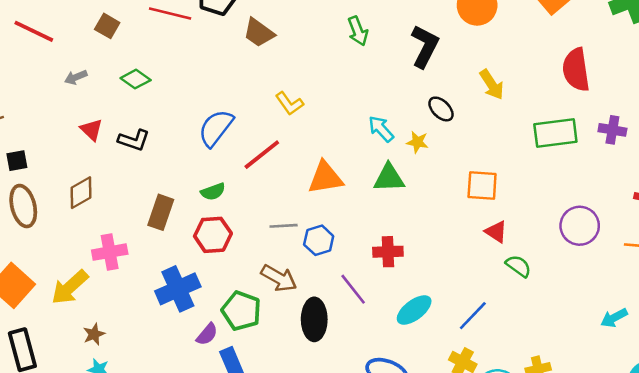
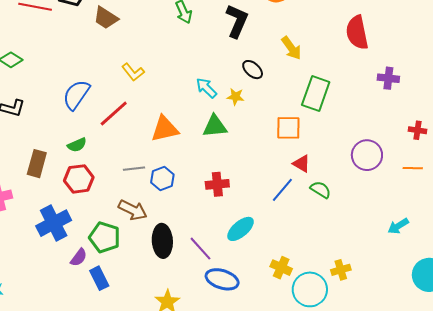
green rectangle: (555, 133) -> (316, 94), moved, turned -60
purple line: (353, 289) -> (200, 249), moved
blue line: (473, 316) -> (282, 190), moved

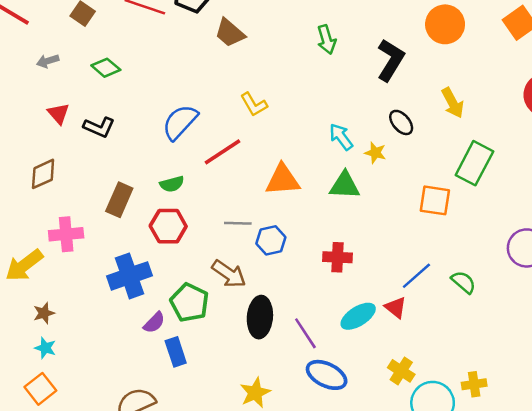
red triangle: (302, 164) -> (396, 307), moved

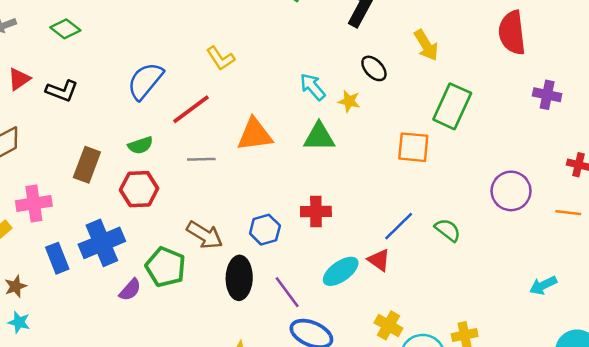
red triangle: (58, 114) -> (19, 79), turned 40
gray line: (238, 223) -> (201, 159), moved
blue hexagon: (271, 240) -> (265, 230), moved
blue rectangle: (176, 352) -> (57, 258), moved

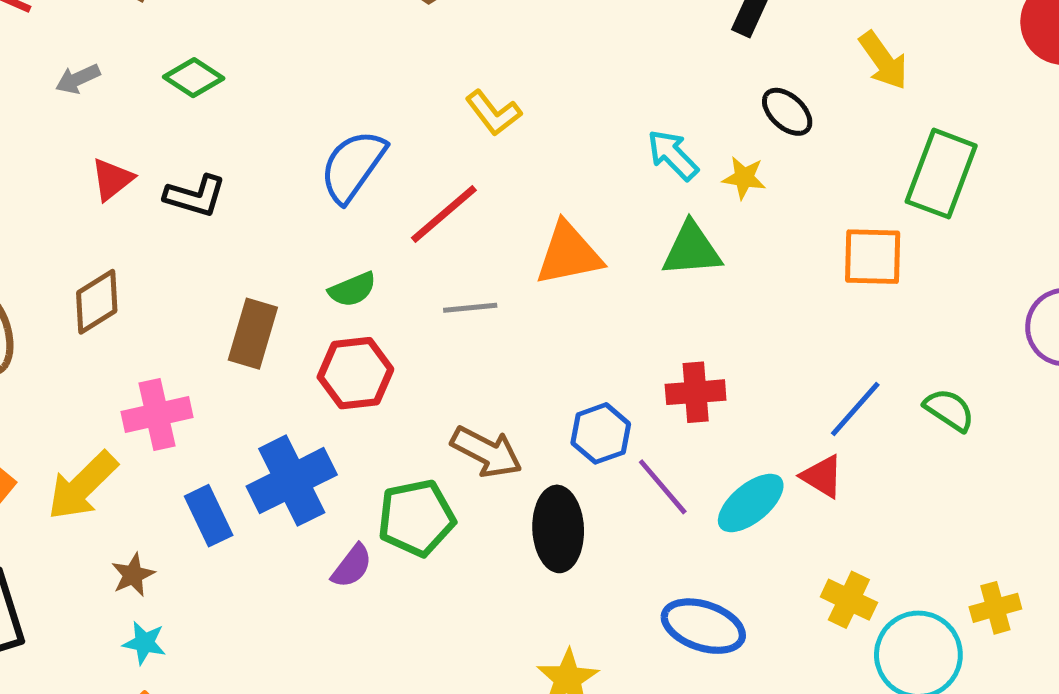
green pentagon: (166, 267) -> (416, 518), turned -30
purple line: (287, 292) -> (663, 487), moved

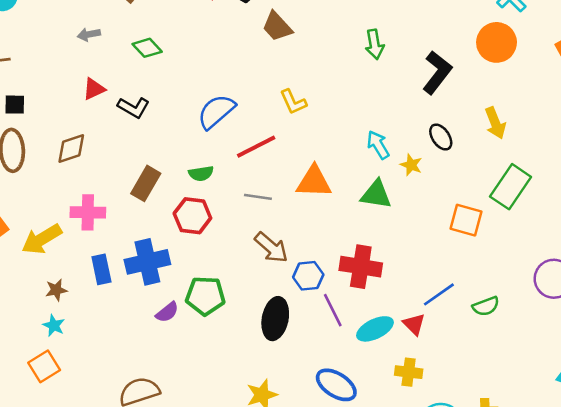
red cross: (696, 392) -> (361, 267), size x1.4
green semicircle: (949, 410) -> (486, 306), turned 112
brown arrow: (487, 452) -> (271, 247), moved
yellow cross: (849, 600) -> (409, 372), moved, turned -32

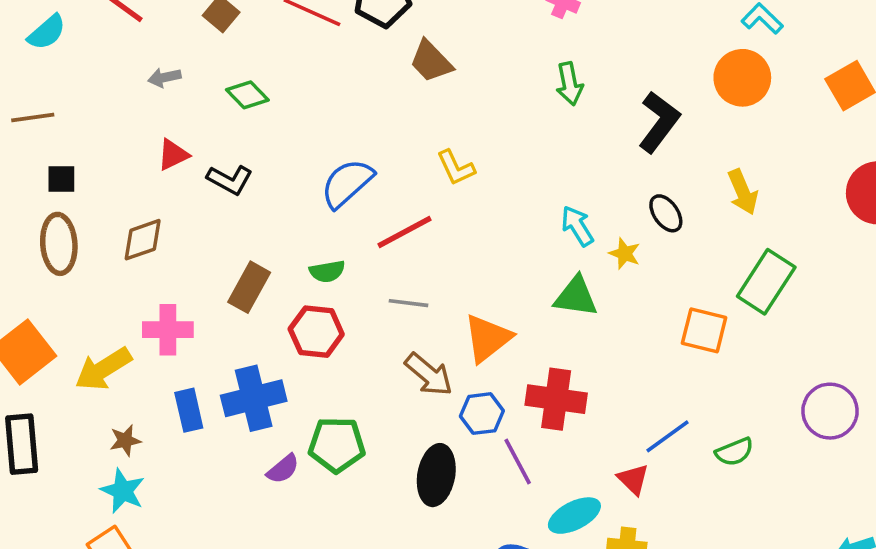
orange triangle: (314, 182) -> (487, 338), moved, turned -39
cyan star: (54, 325) -> (123, 491), size x1.4
cyan ellipse: (375, 329) -> (574, 516), moved

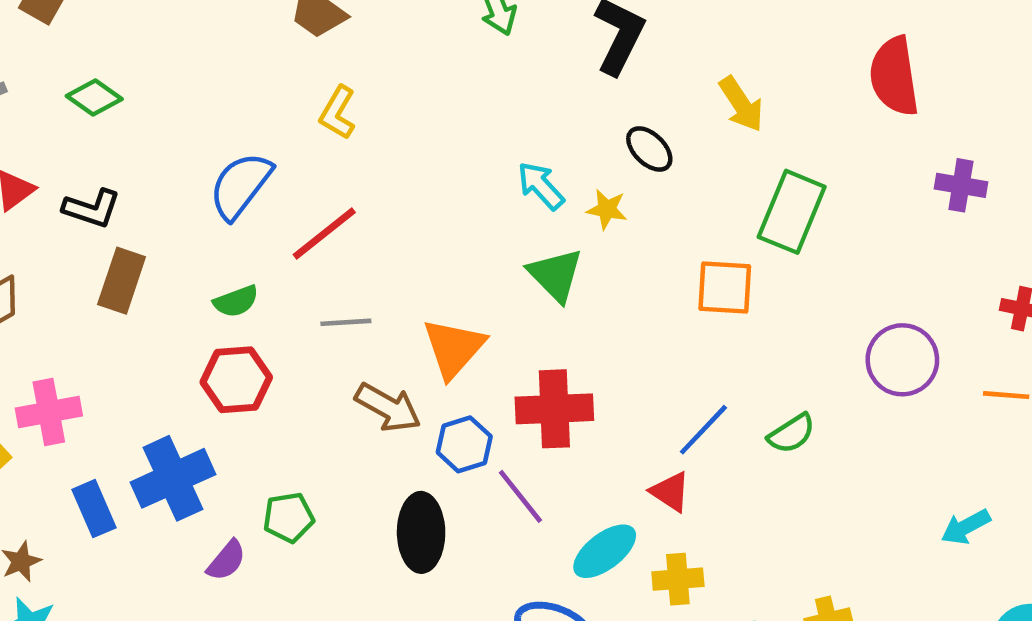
yellow L-shape: (456, 168) -> (338, 113), moved, turned 66
brown rectangle: (249, 287) -> (122, 281), moved
green triangle: (576, 297) -> (555, 275), turned 48
green pentagon: (337, 445) -> (289, 517), size x0.7

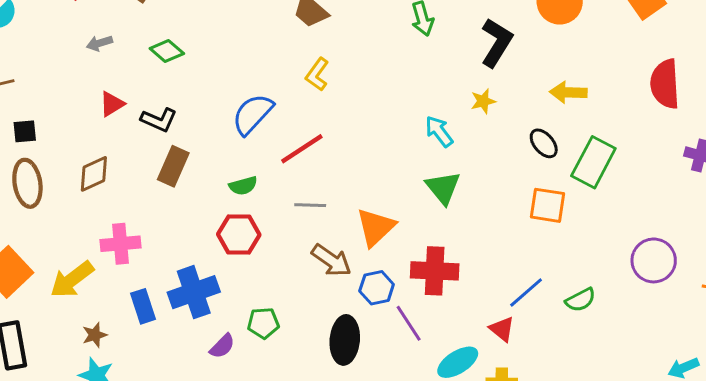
yellow arrow: (741, 104) -> (568, 92), turned 120
black ellipse: (649, 149) -> (544, 143), moved
yellow star: (607, 209) -> (483, 101), moved, turned -30

